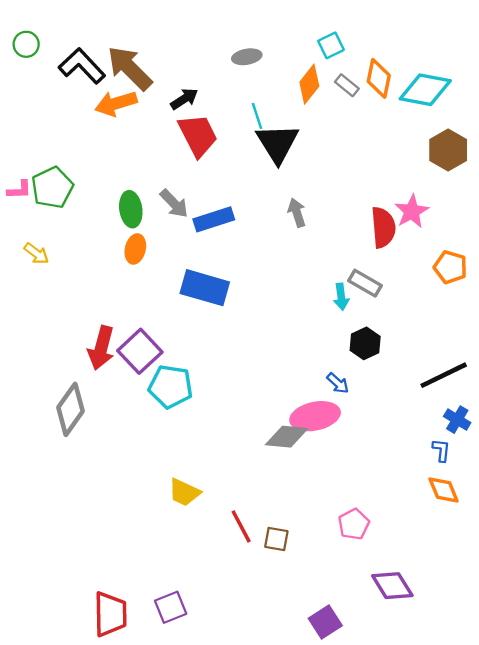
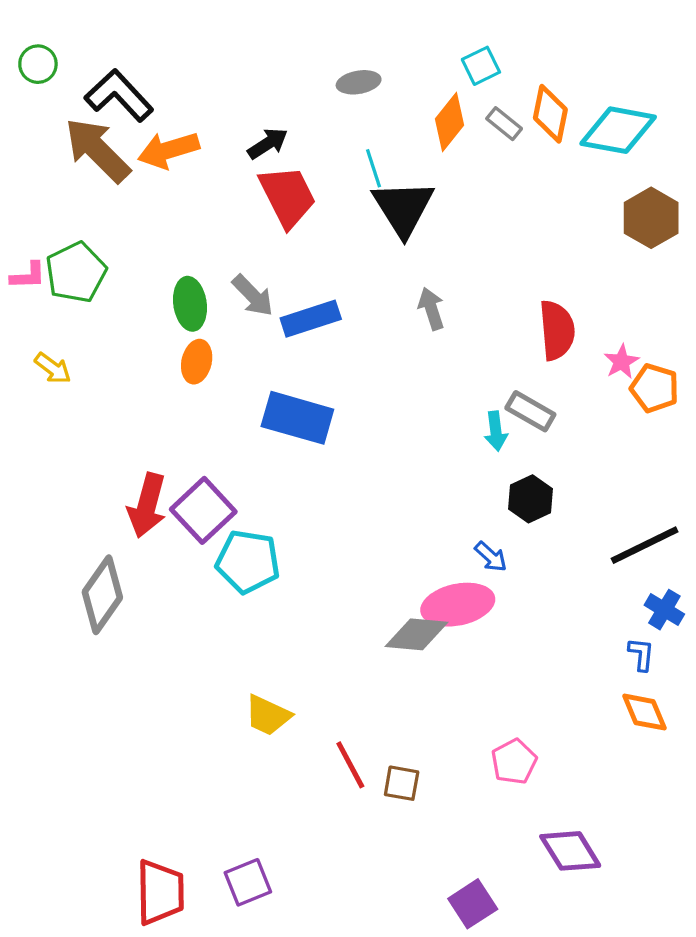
brown arrow: (130, 68) -> (97, 150), moved
pink star: (412, 211) -> (621, 362), moved, size x0.7

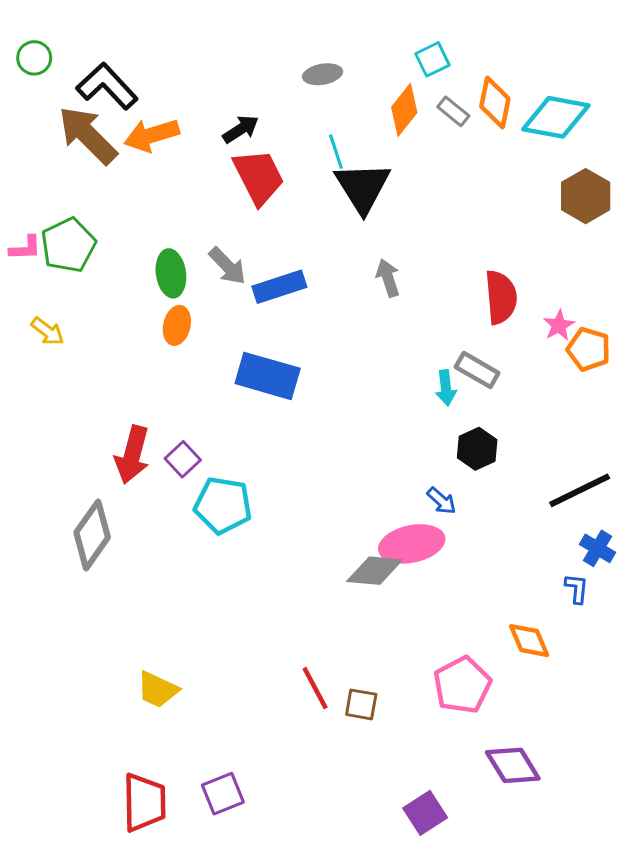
purple square: (203, 510) -> (183, 459), size x0.6
orange diamond: (645, 712) -> (529, 641), moved
yellow trapezoid: (268, 715) -> (158, 690), moved
pink pentagon: (514, 762) -> (462, 685), size x1.4

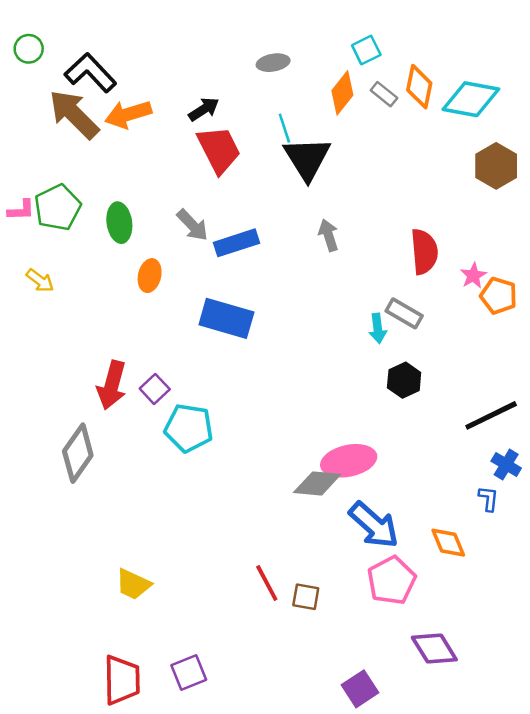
green ellipse: (171, 273) -> (119, 223), moved
blue arrow: (441, 501) -> (374, 525), moved, size x2.0

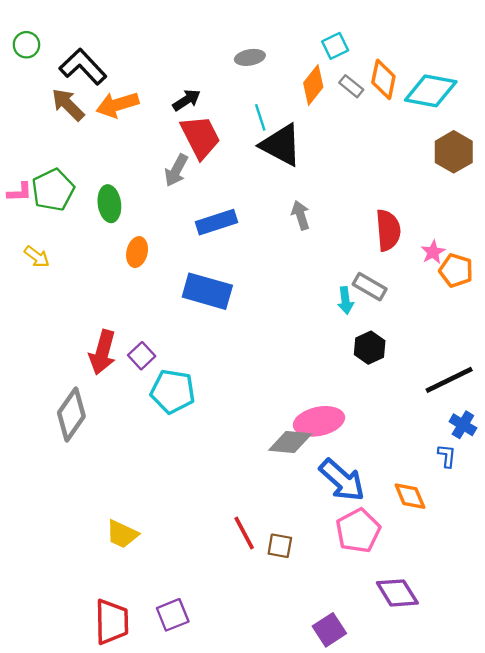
brown arrow: (74, 114) -> (68, 105), size x0.7
black triangle: (307, 158) -> (281, 145), turned -30
gray arrow: (192, 225) -> (176, 170), moved, turned 72

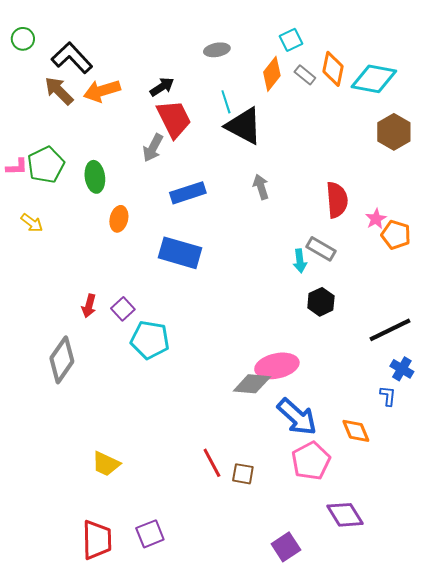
red arrow: (102, 352) -> (89, 306), size x0.6

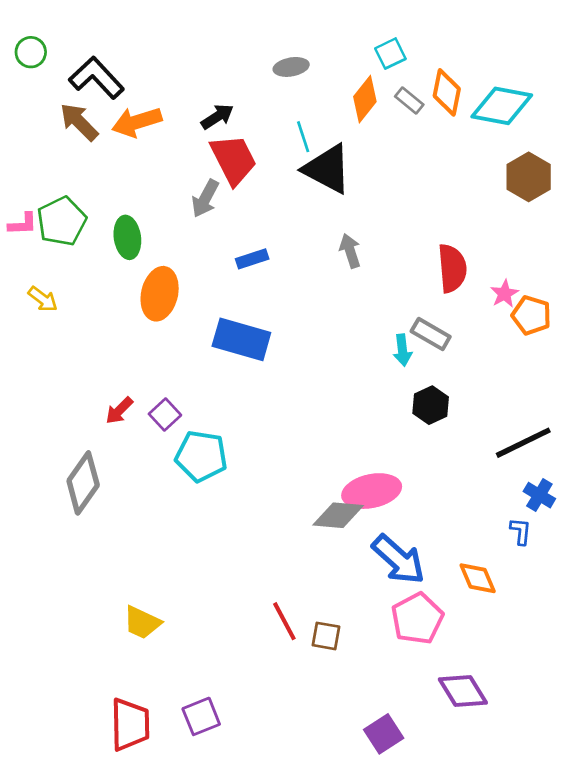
blue rectangle: (188, 193) -> (252, 259), size x0.7
orange ellipse: (119, 219) -> (160, 294), size x1.5
red arrow: (89, 306) -> (119, 410), turned 30

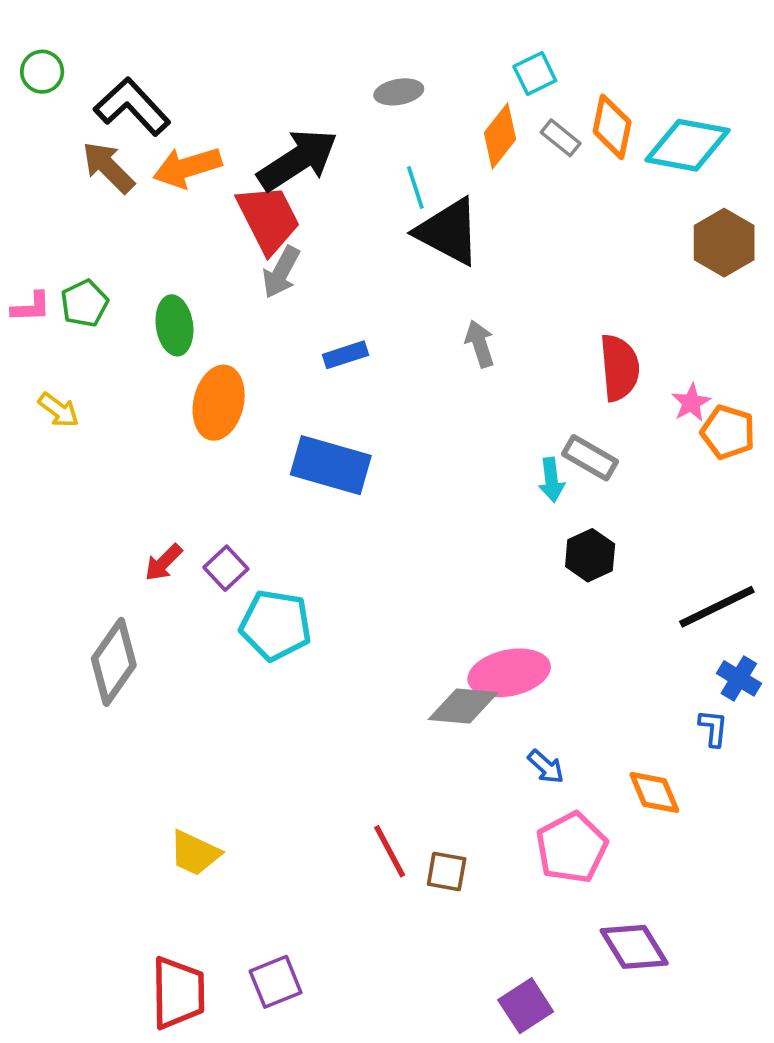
black arrow: (217, 117) -> (298, 160), size x1.8
red trapezoid: (233, 160) -> (268, 219), moved
green pentagon: (62, 221) -> (84, 303), size x0.7
blue arrow: (398, 559) -> (546, 767), size x0.5

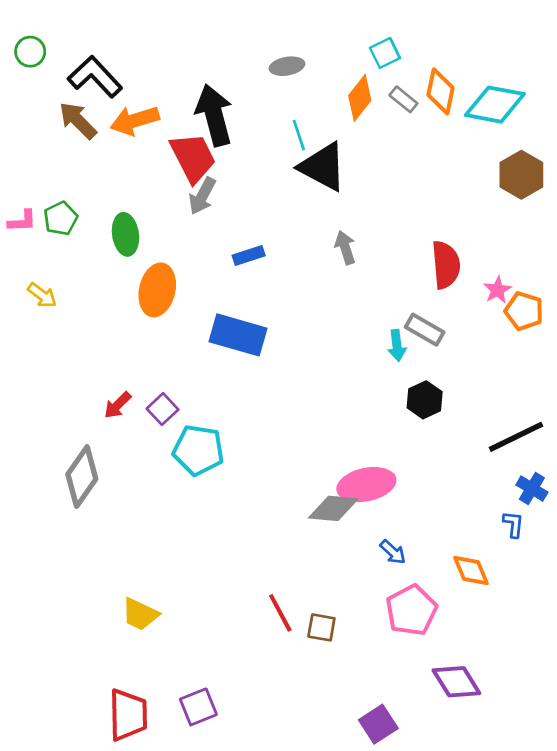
black arrow: (298, 160) -> (214, 115), turned -72

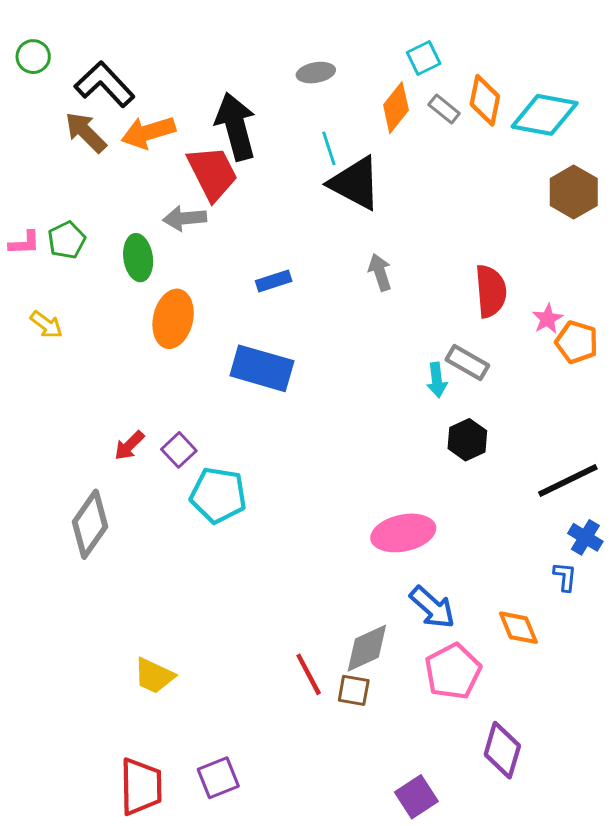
gray arrow: (202, 196) -> (185, 218), moved, turned 57
gray diamond: (333, 508) -> (367, 648), moved, turned -30
blue arrow: (393, 552) -> (432, 607), size x1.6
purple diamond: (456, 682) -> (502, 750), turned 48

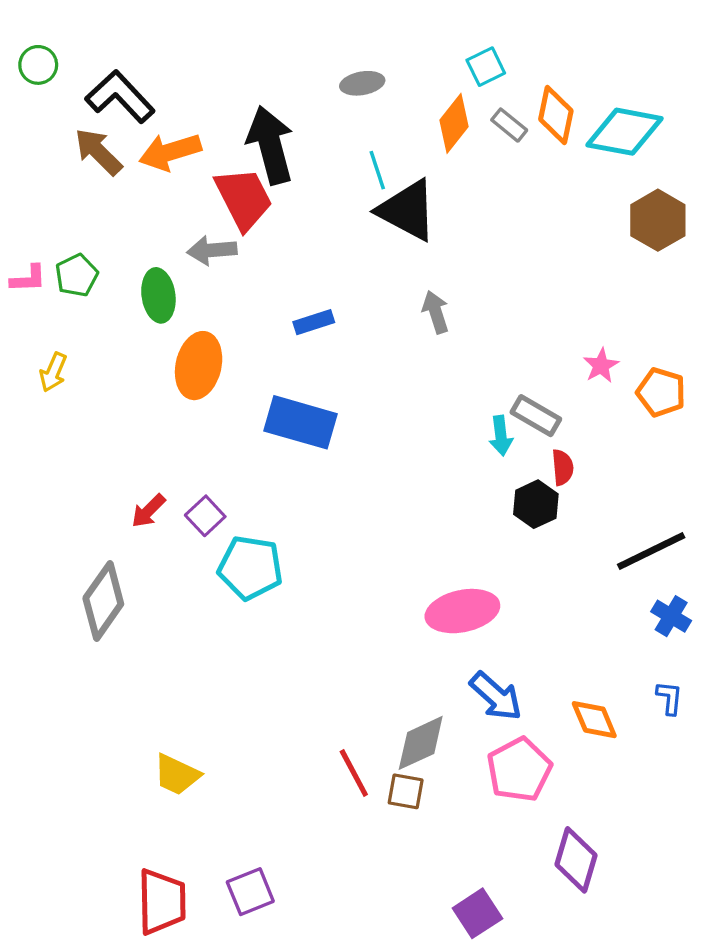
red semicircle: (491, 291) -> (563, 467), moved, size x0.6
pink star: (548, 319) -> (601, 366), moved
yellow arrow: (46, 325) -> (53, 372), turned 76
blue L-shape: (565, 577) -> (670, 698), moved

